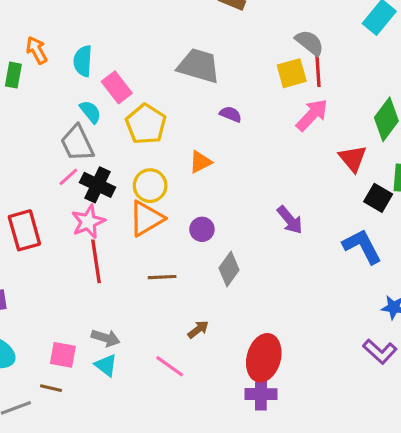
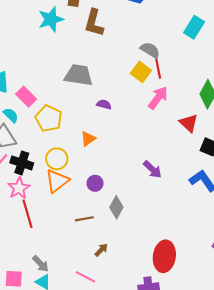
yellow square: (292, 73) -> (141, 72), turned -30
brown line: (162, 277) -> (84, 219), moved
gray arrow: (106, 338) -> (41, 264), turned 36
red ellipse: (264, 358) -> (164, 256), moved

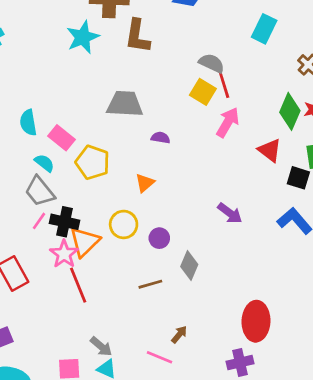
yellow circle: (57, 159) -> (124, 224), moved
orange triangle: (57, 181) -> (85, 242), moved
brown arrow: (101, 250) -> (179, 334), moved

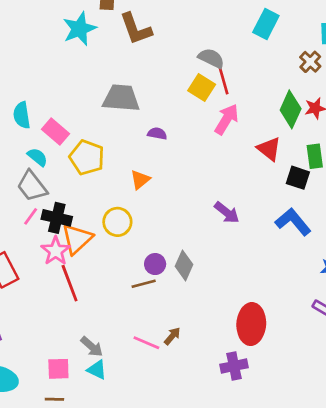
brown L-shape: (137, 36) -> (136, 29), turned -30
purple circle: (159, 238) -> (155, 264), moved
pink line: (159, 357) -> (146, 343), moved

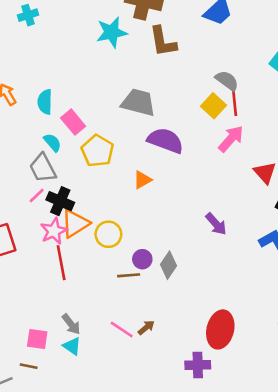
purple semicircle: (157, 134) -> (165, 141), size x2.0
yellow circle: (117, 222) -> (108, 234), moved

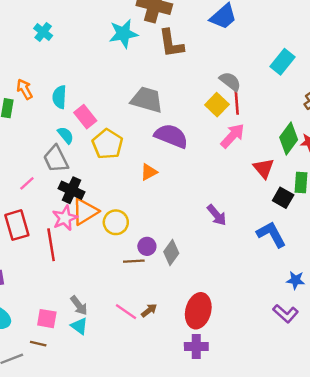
cyan cross: (28, 15) -> (43, 32), moved, turned -36
pink line: (37, 195) -> (27, 183), moved
red line: (61, 263) -> (51, 245), moved
red ellipse: (220, 329) -> (198, 311), moved

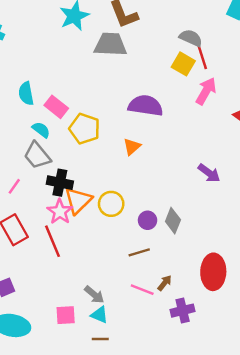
gray trapezoid: (147, 100) -> (110, 44), moved
brown line: (134, 261) -> (139, 252), moved
brown line: (38, 344) -> (100, 339), moved
purple cross: (196, 347) -> (183, 311), moved

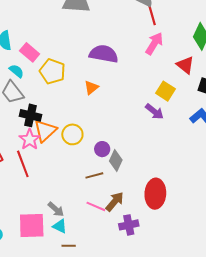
yellow square: (183, 64) -> (166, 91), moved
gray diamond: (173, 221) -> (116, 160), moved
brown arrow: (165, 283) -> (115, 202), size x1.5
pink square: (66, 315) -> (32, 225), size x1.6
brown line: (100, 339) -> (69, 246), moved

